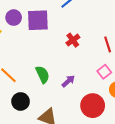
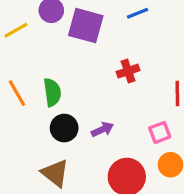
green semicircle: (43, 74) -> (52, 92), moved
black circle: (21, 101) -> (64, 128), moved

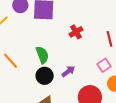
green semicircle: (52, 92) -> (42, 55), moved

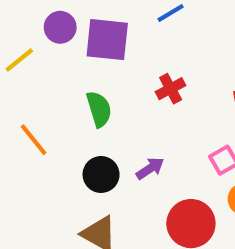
green semicircle: (42, 55) -> (99, 109), moved

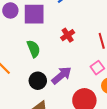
purple arrow: (150, 168) -> (62, 75), size x1.5

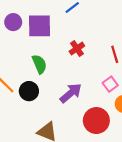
black circle: (38, 81) -> (29, 91), moved

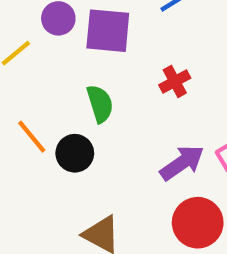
purple arrow: (71, 93) -> (182, 163), moved

